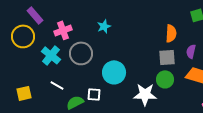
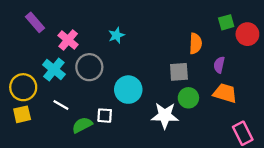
pink cross: (63, 30) -> (68, 40), turned -30
yellow circle: (23, 36) -> (23, 87), moved
gray square: (167, 57) -> (179, 72), moved

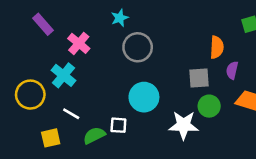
cyan star: (116, 35) -> (120, 18), moved
purple semicircle: (219, 65) -> (232, 70), moved
gray circle: (89, 67) -> (138, 47), moved
yellow square: (22, 114) -> (51, 138), moved

